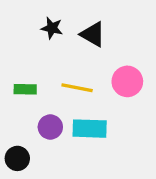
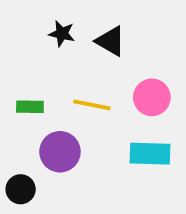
purple circle: (50, 127) -> (60, 152), size x1.4
cyan rectangle: (90, 129) -> (150, 154), moved

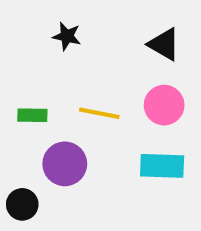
black triangle: (111, 41) -> (164, 44), moved

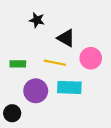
black triangle: (164, 44) -> (66, 38), moved
cyan rectangle: (162, 166) -> (69, 87), moved

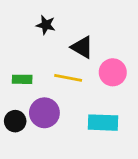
cyan rectangle: (69, 87) -> (103, 123), moved
black circle: (12, 113) -> (15, 121), moved

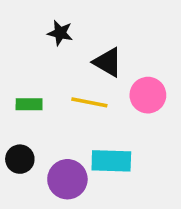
purple circle: (44, 113) -> (67, 179), moved
cyan rectangle: (103, 123) -> (111, 161), moved

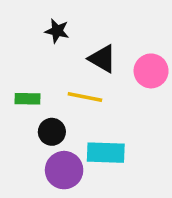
pink circle: (148, 95) -> (151, 71), moved
black circle: (20, 159) -> (52, 132), moved

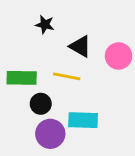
green rectangle: (28, 99) -> (22, 78), size x1.5

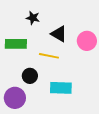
green rectangle: (22, 78) -> (16, 44), moved
purple circle: (50, 134) -> (15, 98), moved

